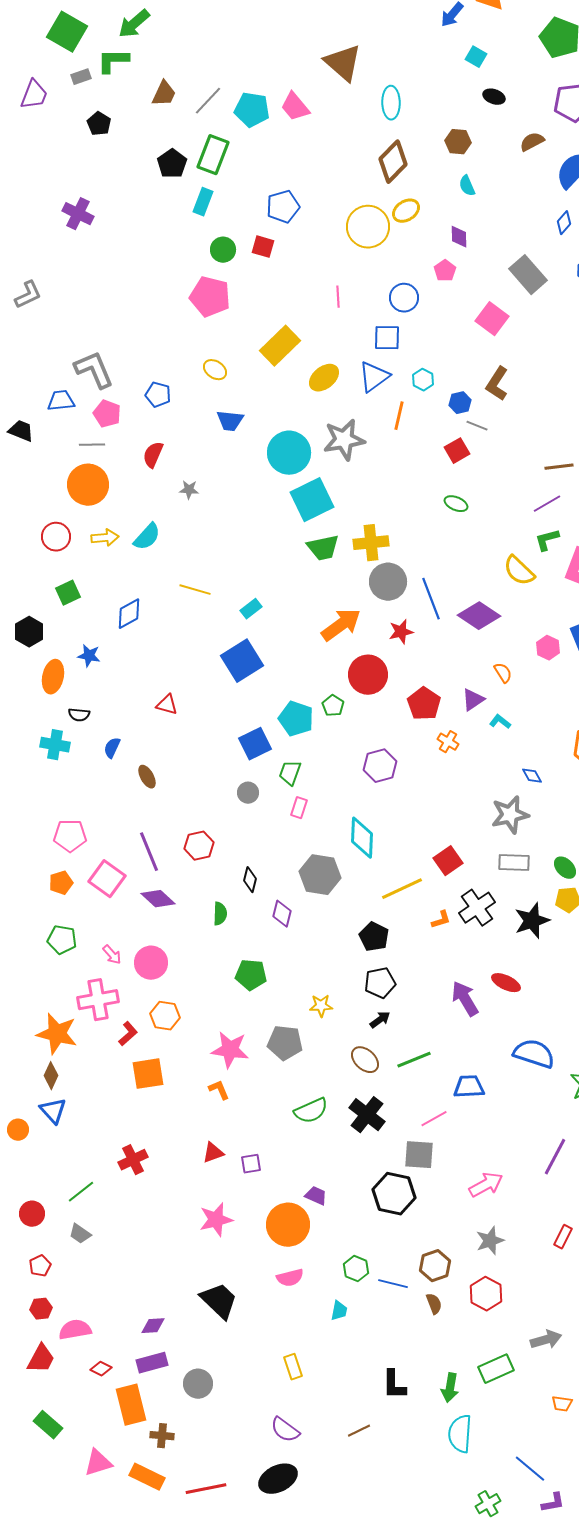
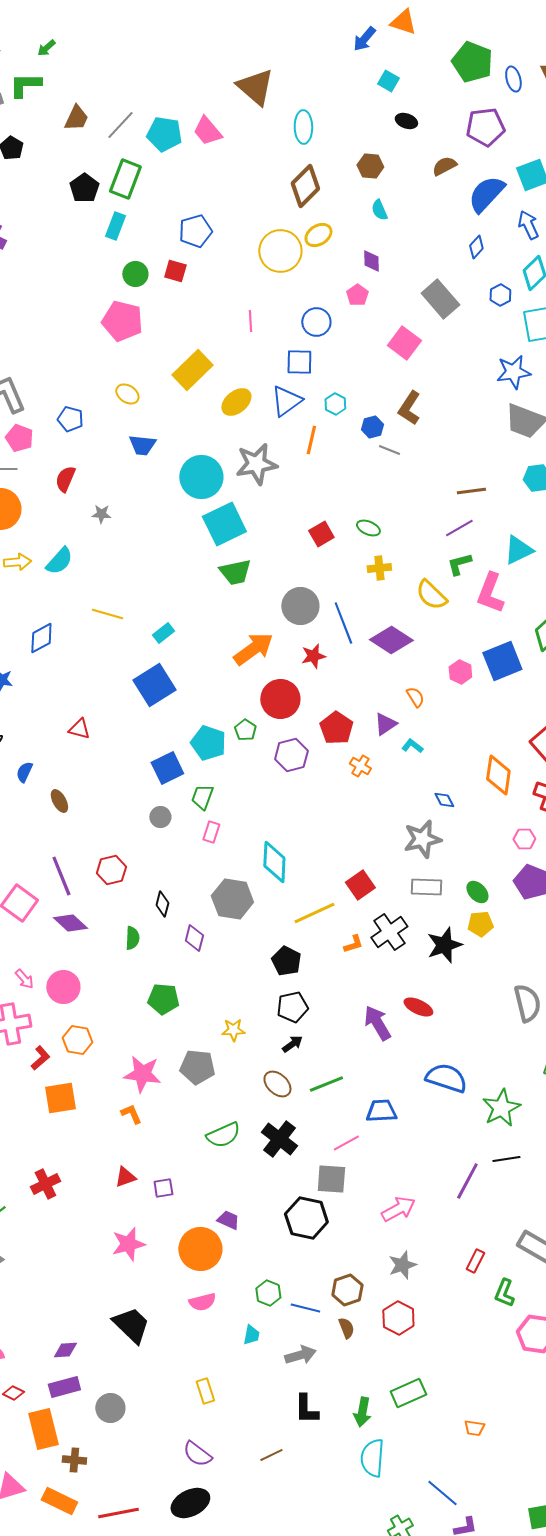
green arrow: (134, 24) -> (46, 48), size x0.6
red square: (457, 451) -> (321, 534), moved
yellow cross: (371, 543) -> (379, 568), moved, size x0.7
purple hexagon: (380, 766) -> (291, 755), moved
gray arrow: (546, 1340) -> (300, 1355), moved

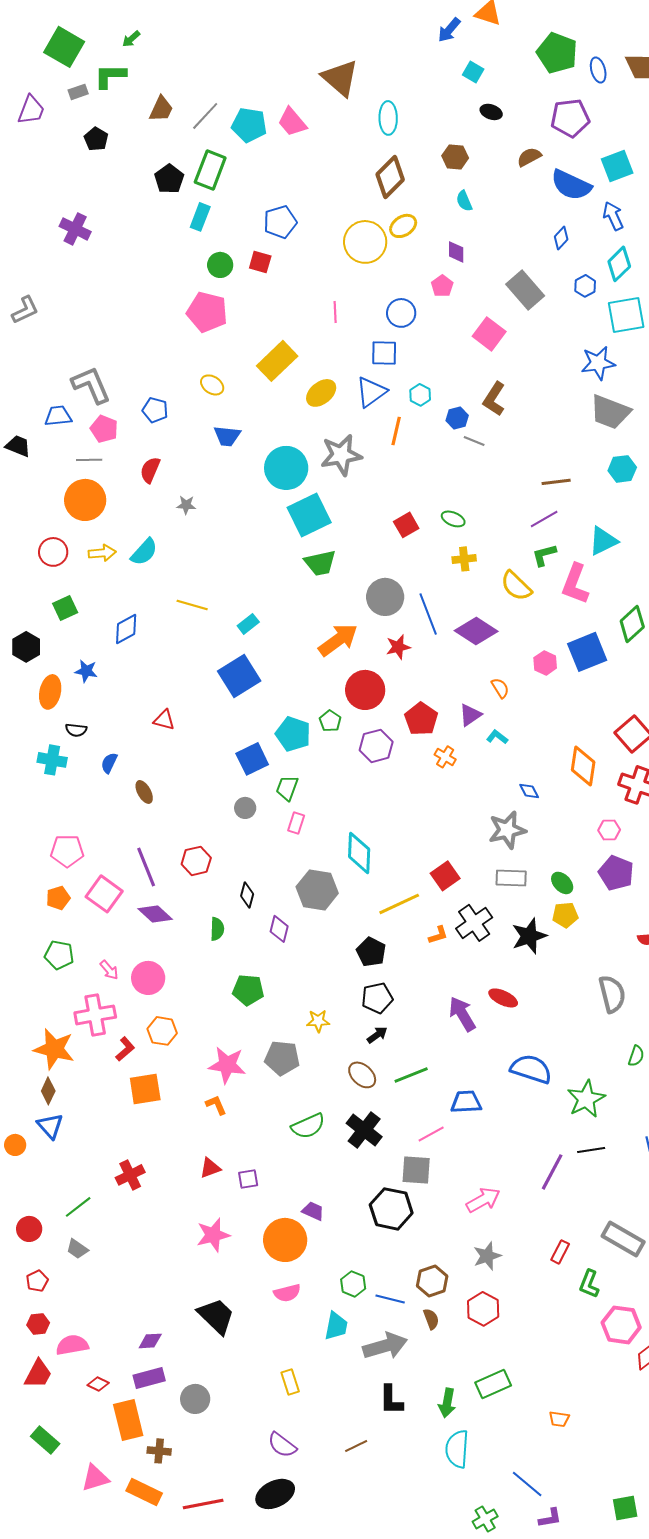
blue semicircle: (486, 194) -> (571, 185), turned -108
cyan trapezoid: (251, 1335) -> (336, 1326), size x1.4
gray arrow: (300, 1355) -> (385, 1346), size x1.4

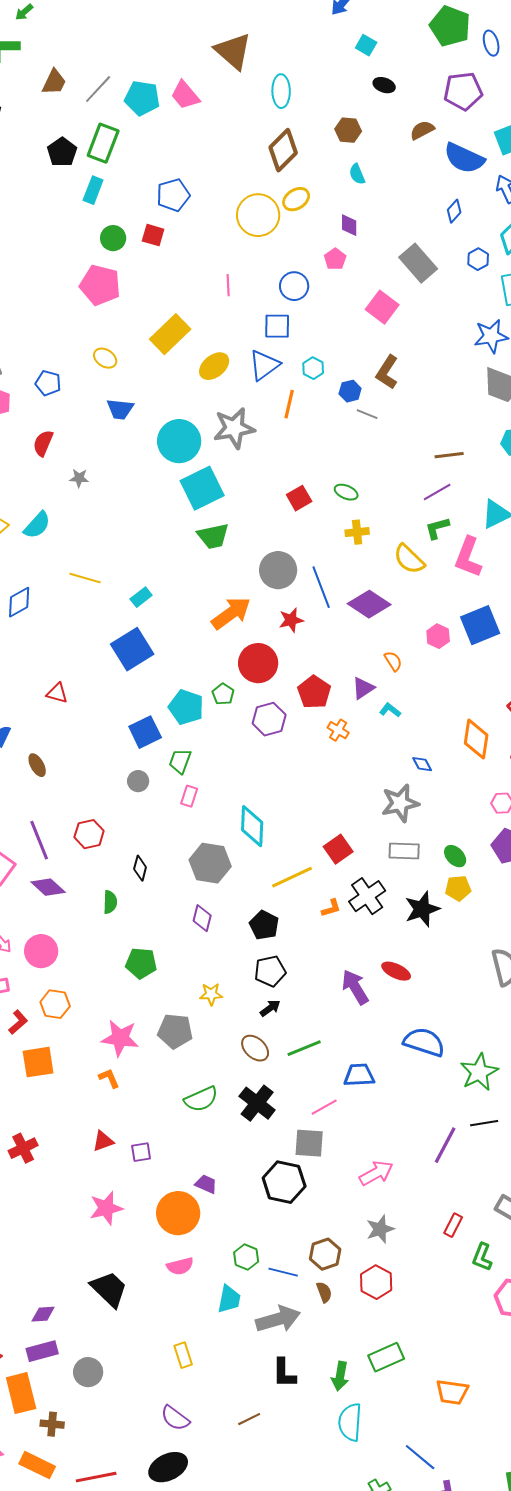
purple diamond: (279, 929) -> (202, 918), moved
orange trapezoid: (559, 1419) -> (452, 1392), size x1.6

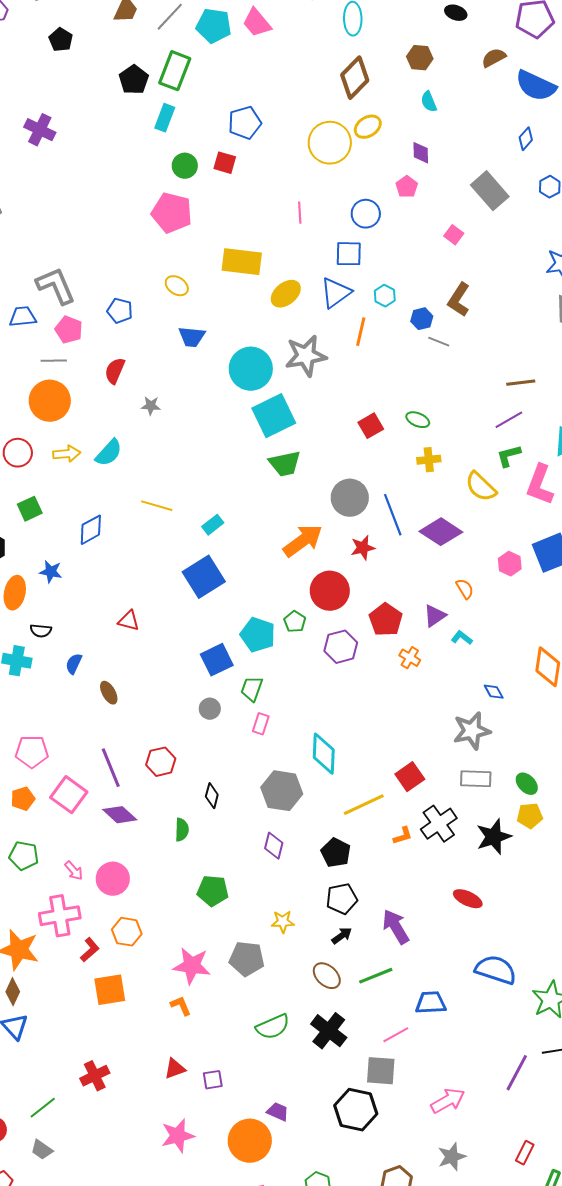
pink square: (382, 307) -> (454, 235), size x0.6
yellow rectangle: (170, 334) -> (242, 262), turned 51
purple arrow: (355, 987) -> (396, 927), moved

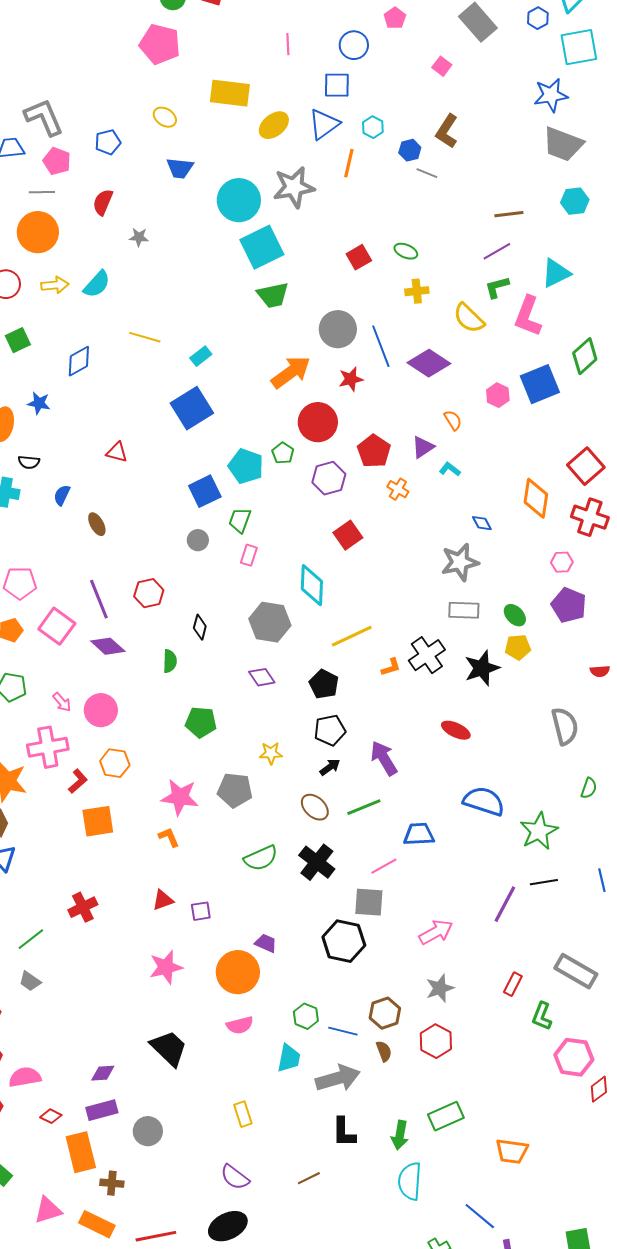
blue pentagon: (120, 311) -> (108, 142), turned -30
red square: (410, 777) -> (348, 535), moved
purple diamond: (274, 846) -> (262, 677), turned -48

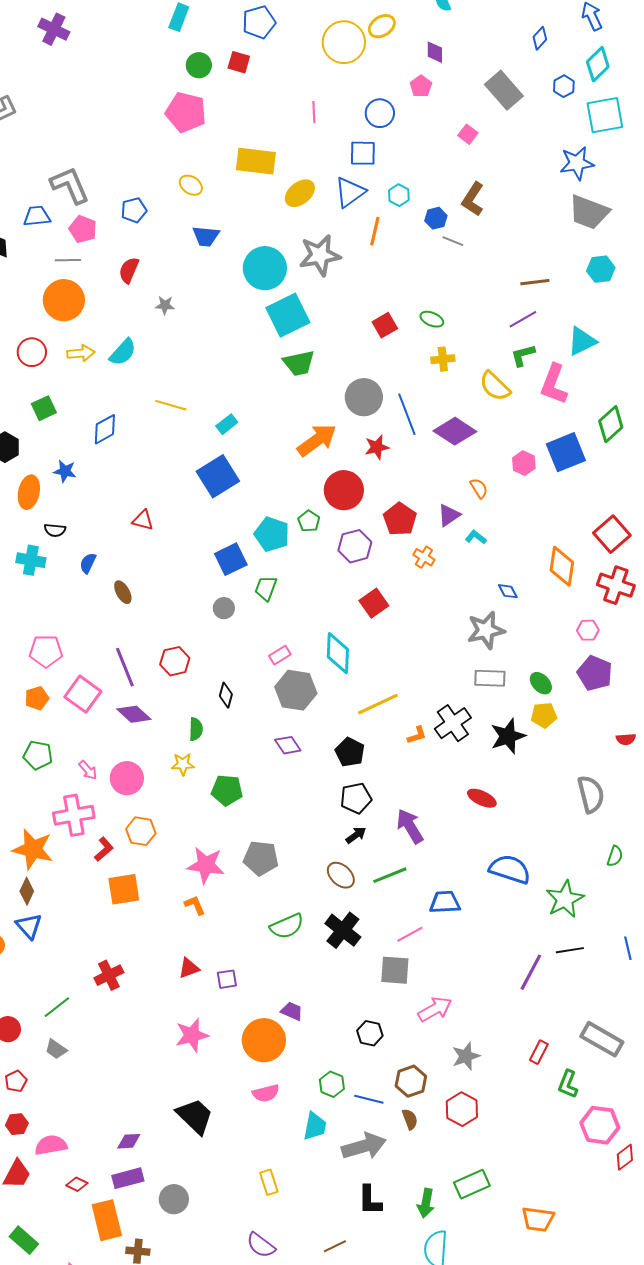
pink rectangle: (249, 555) -> (280, 655), moved, turned 40
yellow star: (271, 753) -> (183, 764), moved
pink arrow: (436, 932) -> (435, 1009), moved
black hexagon: (344, 941) -> (370, 1033), moved, size x0.6

